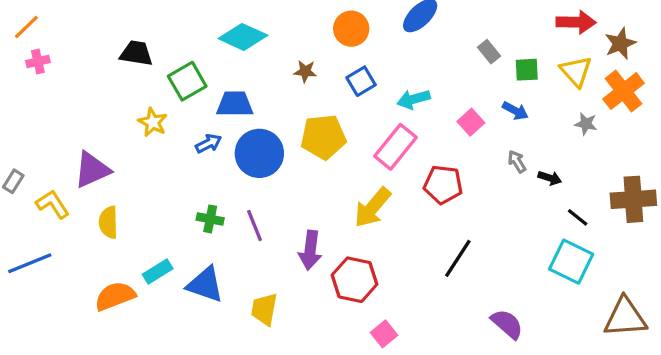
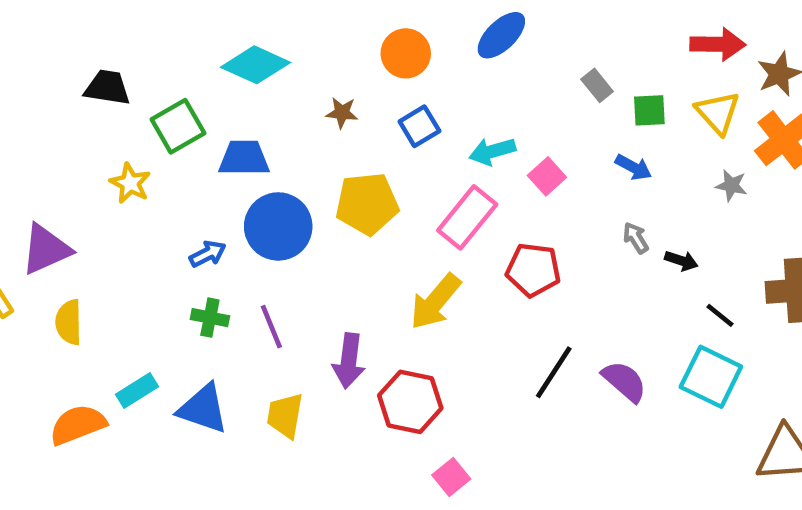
pink square: (471, 122) -> (547, 176), moved
blue arrow: (208, 144) -> (208, 254), moved
yellow trapezoid: (264, 309) -> (285, 416), moved
purple semicircle: (507, 324) -> (624, 381), moved

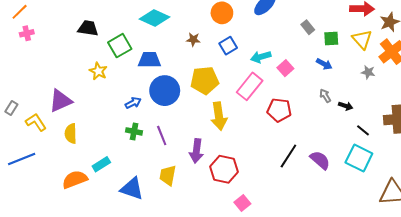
yellow arrow: (435, 302) -> (219, 116), moved, turned -48
blue triangle: (203, 409) -> (132, 189), moved

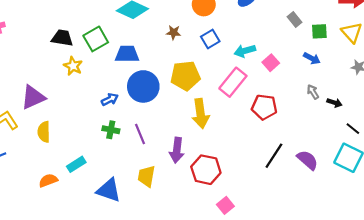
black trapezoid: (88, 28) -> (62, 38), moved
orange semicircle: (75, 179) -> (48, 180), size x0.7

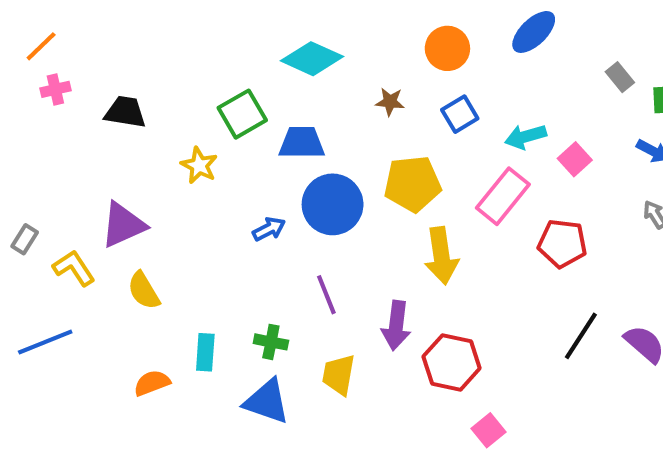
black trapezoid: (62, 38) -> (125, 112), moved
green cross: (111, 130) -> (271, 342), moved
yellow semicircle: (44, 132) -> (144, 291), turned -30
cyan rectangle: (76, 164) -> (205, 352), turned -54

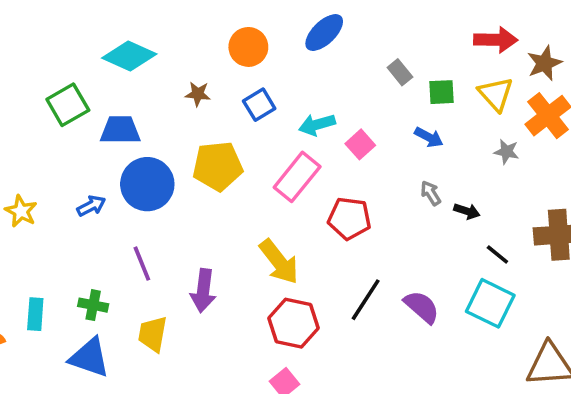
yellow star: (199, 165) -> (21, 211), moved
yellow arrow: (441, 256) -> (279, 262), moved, turned -30
red hexagon: (452, 362) -> (293, 323), moved

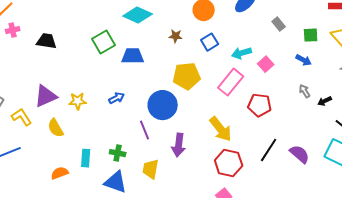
gray rectangle: (400, 72) -> (279, 24), moved
blue circle: (147, 184) -> (163, 105), moved
yellow star: (21, 211) -> (78, 101), turned -30
black arrow: (467, 211) -> (325, 101), turned 136

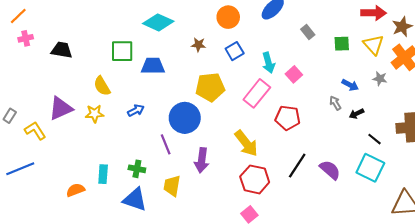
green square: (104, 42) -> (122, 51), turned 30
cyan arrow: (242, 53) -> (268, 63), turned -90
blue arrow: (304, 60) -> (350, 85), moved
yellow semicircle: (56, 128) -> (102, 86), moved

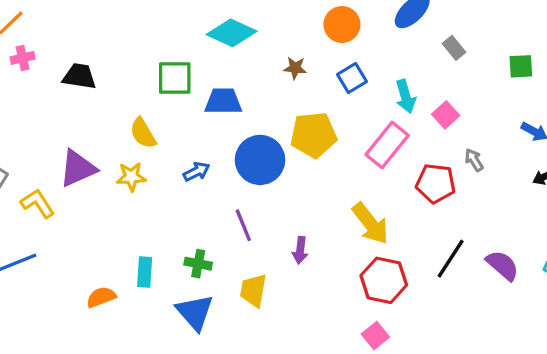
gray rectangle: (308, 32) -> (454, 48), moved
gray arrow: (335, 103) -> (474, 160), moved
blue circle: (185, 118) -> (260, 160), moved
purple arrow: (202, 160) -> (300, 250), size x0.7
blue triangle: (135, 200) -> (195, 312), turned 30

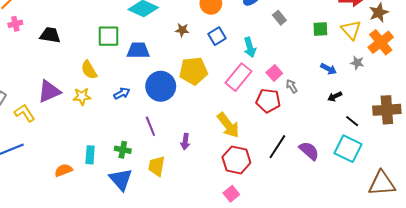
pink square: (446, 115) -> (274, 73), moved

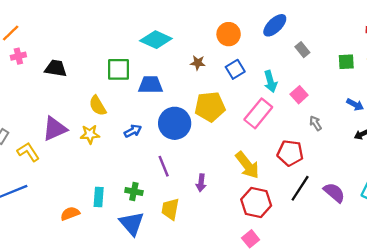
pink square: (274, 73) -> (299, 95), moved
red pentagon: (268, 101) -> (290, 153), moved

